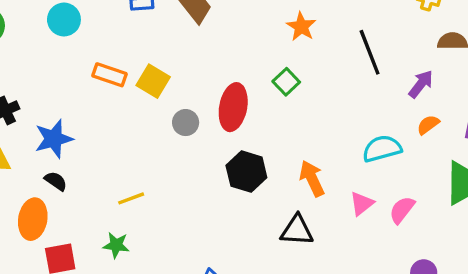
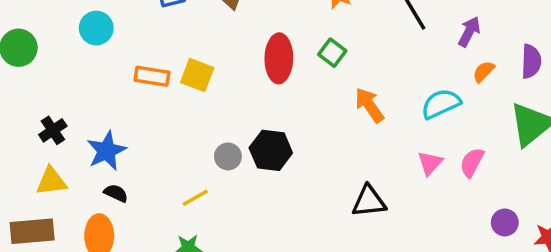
red ellipse: (233, 107) -> (279, 58), moved
gray circle: (186, 123) -> (228, 156), moved
black hexagon: (246, 172) -> (271, 150), moved
orange arrow: (312, 179) -> (369, 105), moved

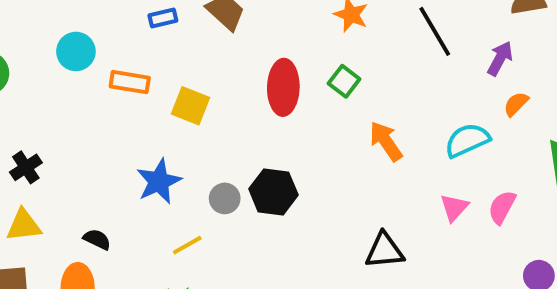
orange rectangle: (152, 76) -> (130, 82), moved
blue star: (106, 151) -> (159, 181), moved

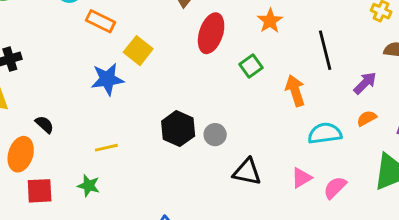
red ellipse: (283, 87) -> (211, 33), moved
orange arrow: (386, 141) -> (295, 91), moved
blue star: (159, 181) -> (107, 79), moved
gray circle: (225, 198) -> (215, 135), moved
black triangle: (385, 251) -> (247, 172), moved

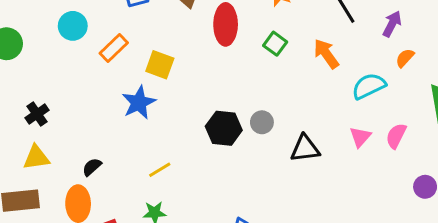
orange rectangle: (101, 21) -> (114, 48), turned -52
black semicircle: (44, 124) -> (92, 167), turned -66

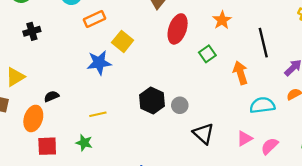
black cross: (37, 114) -> (32, 31), moved
black triangle: (305, 149) -> (204, 134), turned 30
yellow triangle: (36, 158) -> (15, 77), turned -42

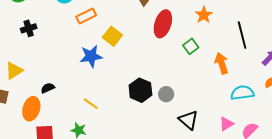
yellow line: (98, 114) -> (91, 104), turned 49

